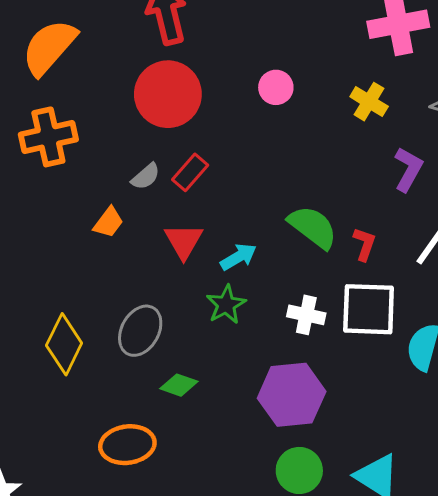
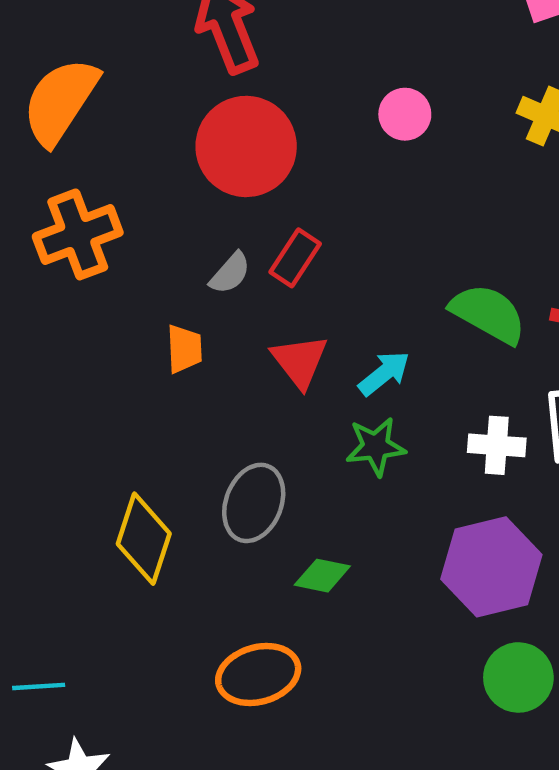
orange trapezoid: (108, 222) -> (184, 349), turned -32
green star: (226, 305) -> (376, 447), turned 30

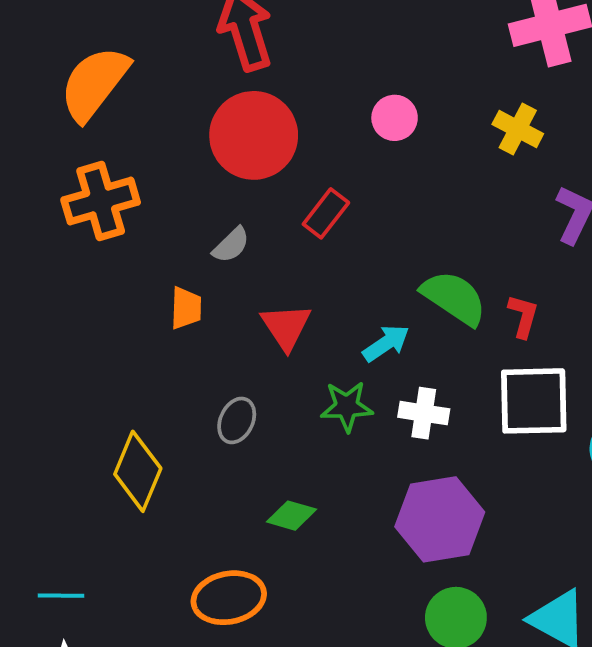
red rectangle: (295, 258) -> (326, 213), moved
cyan arrow: (384, 373) -> (386, 343), moved
white cross: (497, 445) -> (424, 413), moved
gray ellipse: (254, 503) -> (237, 420), moved, size x0.7
cyan line: (39, 686) -> (61, 596), moved

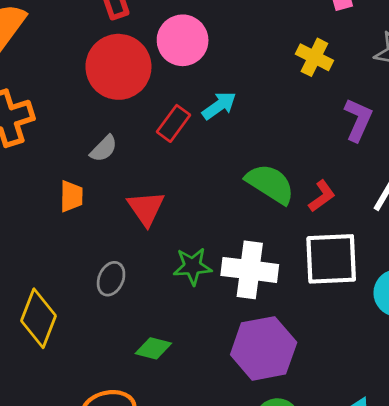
pink circle: (395, 118) -> (183, 40), moved, size x1.5
red L-shape: (523, 316) -> (322, 196), turned 40
cyan arrow: (386, 343) -> (219, 106), moved
white cross: (424, 413) -> (250, 270), size x1.5

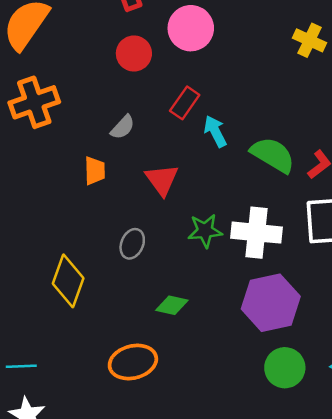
red circle: (118, 67) -> (134, 53), size x0.6
cyan arrow: (219, 106) -> (215, 131), moved, turned -80

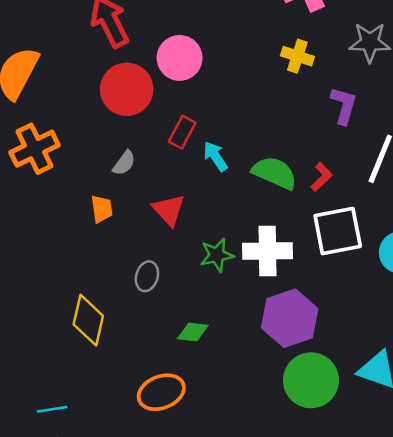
red circle: (134, 53) -> (127, 89), size x1.5
green circle: (285, 368) -> (311, 380), size x1.4

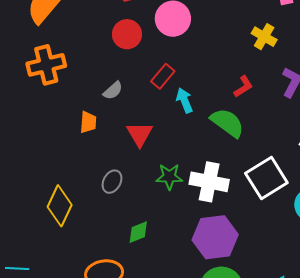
red circle: (127, 89) -> (127, 34), size x0.7
red L-shape: (322, 177) -> (243, 87), moved
white square: (338, 231) -> (266, 178), turned -33
green diamond: (193, 332) -> (138, 232), turned -40

